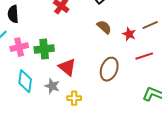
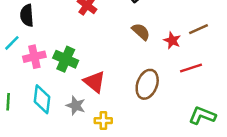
green cross: (44, 49) -> (66, 59), turned 30

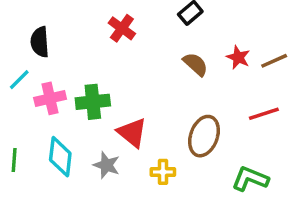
red star: (172, 40) -> (238, 57), moved
green cross: (66, 59) -> (93, 102), turned -30
green L-shape: (202, 116) -> (250, 179), moved
yellow cross: (103, 121) -> (163, 172), moved

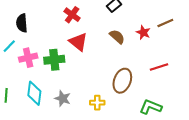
brown line: (274, 61) -> (165, 23), moved
red triangle: (132, 133) -> (78, 42), moved

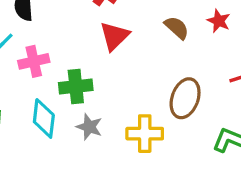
red triangle: (78, 42) -> (114, 36), turned 36
green cross: (54, 60) -> (76, 86), moved
yellow cross: (97, 103) -> (145, 134), size x1.5

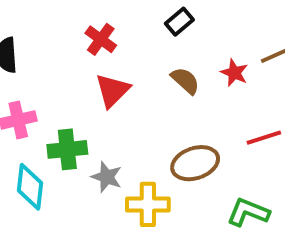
brown ellipse: (185, 98) -> (195, 163), turned 51
gray star: (89, 127) -> (107, 177), moved

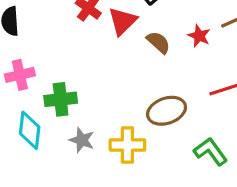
red triangle: (113, 90) -> (123, 21), moved
gray star: (107, 177) -> (82, 140), moved
green L-shape: (248, 212) -> (211, 152), turned 32

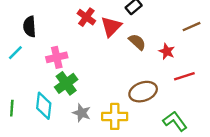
red star: (199, 36) -> (167, 51), moved
pink cross: (20, 75) -> (57, 57), moved
green cross: (61, 99) -> (66, 83), turned -30

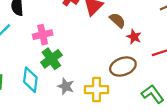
red star: (167, 51) -> (134, 37), moved

